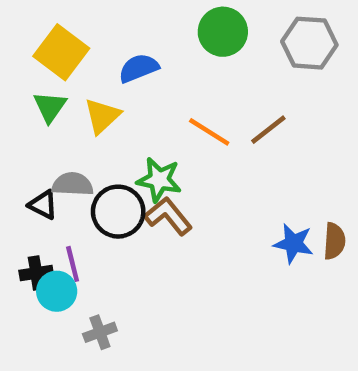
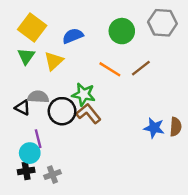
green circle: (223, 32) -> (122, 31), moved
black cross: (36, 273) -> (26, 171), moved

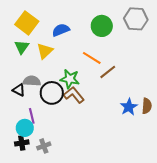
brown line: (141, 68) -> (108, 72), moved
blue star: (154, 128) -> (129, 107), turned 30

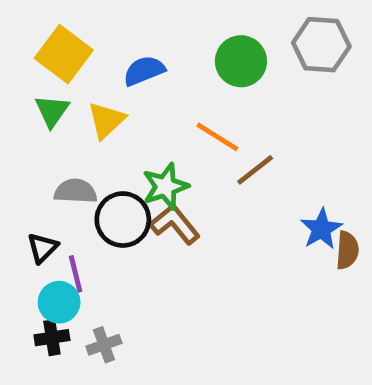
green star: (70, 79) -> (165, 186), turned -30
black triangle: (19, 90) -> (42, 248), moved, turned 48
blue star: (129, 107) -> (321, 229), moved

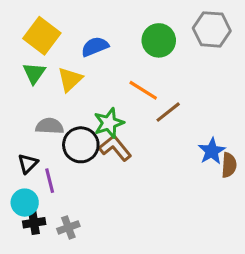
cyan circle: (59, 302) -> (25, 203), moved

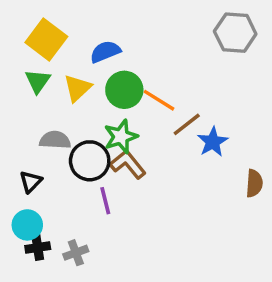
green circle: (159, 40) -> (124, 90), moved
blue star: (212, 151) -> (213, 142), moved
purple line: (50, 181) -> (105, 201), moved

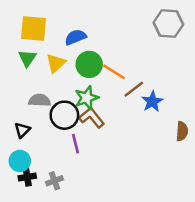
yellow square: (46, 40) -> (33, 28), turned -32

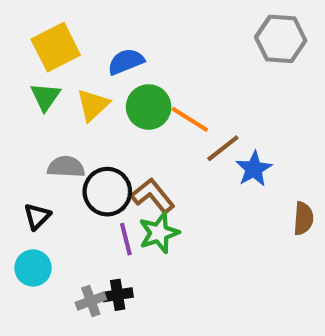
yellow square: (33, 28) -> (56, 47), turned -32
green star: (87, 98) -> (159, 233), moved
black cross: (27, 177) -> (118, 295), moved

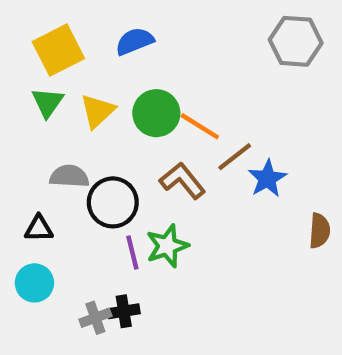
blue semicircle: (126, 62) -> (135, 41), moved
brown L-shape: (153, 196) -> (182, 181), moved
black triangle: (37, 216) -> (39, 229), turned 44

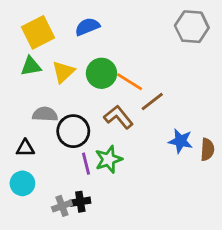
green triangle: (48, 102) -> (31, 66), turned 45
blue star: (267, 178) -> (181, 141), moved, turned -30

